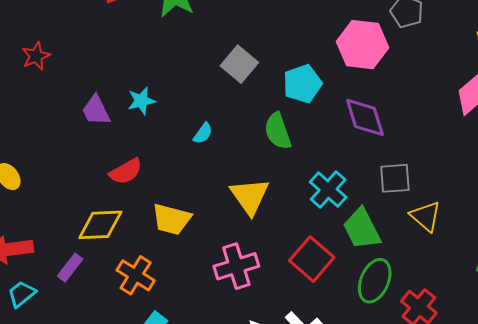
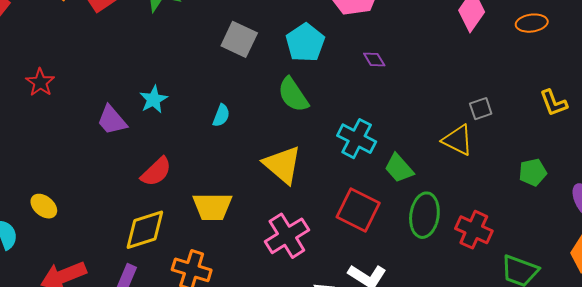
purple diamond: (365, 117) -> (374, 60), size x0.5
gray square: (395, 178) -> (481, 109), moved, size x0.7
green trapezoid: (362, 229) -> (399, 168), size x0.7

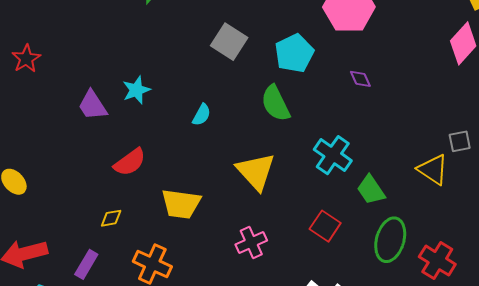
red square: (358, 210) -> (325, 226), size x0.7
yellow diamond: (145, 230) -> (111, 218), size x0.5
pink cross: (287, 236) -> (251, 242), size x0.7

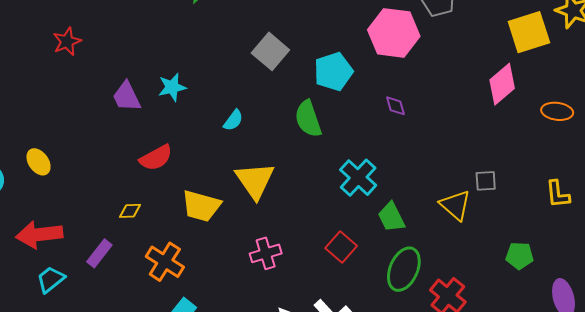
yellow triangle: (256, 171) -> (255, 180), moved

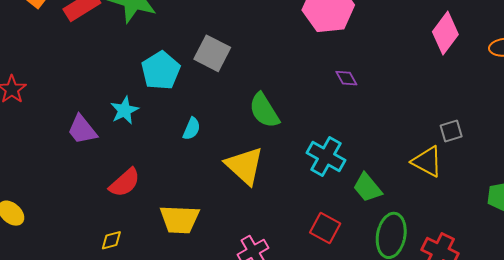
cyan pentagon: (333, 72) -> (161, 71), moved
yellow triangle: (255, 180) -> (245, 166), moved

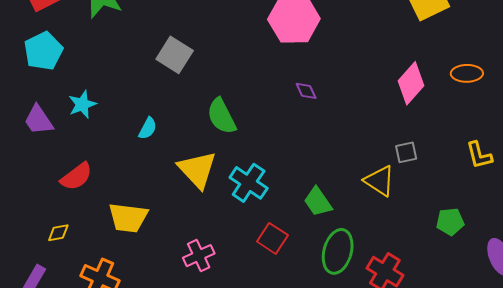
pink diamond: (445, 33) -> (411, 83), moved
cyan pentagon: (161, 71) -> (43, 51), moved
cyan cross: (326, 157) -> (249, 183), moved

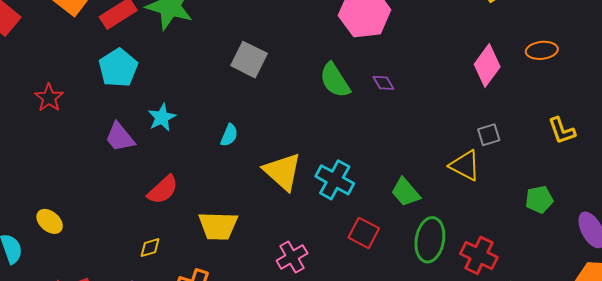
green semicircle: (221, 116) -> (335, 80), moved

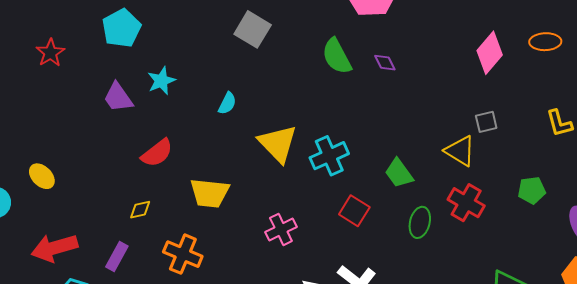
cyan cross: (335, 180) -> (329, 156), turned 33
green ellipse: (430, 240) -> (420, 222), size x0.7
red cross: (479, 255) -> (466, 203), moved

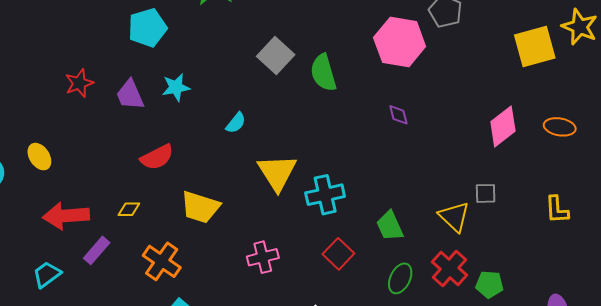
red star: (50, 53) -> (79, 83), moved
green semicircle: (337, 56) -> (323, 73), moved
green pentagon: (532, 190) -> (489, 284), moved
red arrow: (54, 248) -> (66, 216), moved

